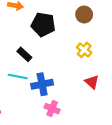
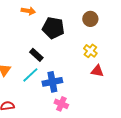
cyan line: (18, 76) -> (30, 75), turned -54
red triangle: (92, 82) -> (97, 71), moved, turned -32

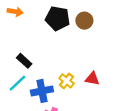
black pentagon: (53, 28) -> (58, 18), moved
yellow cross: (90, 51) -> (67, 81), moved

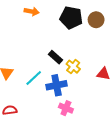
black rectangle: (24, 61) -> (56, 57), moved
yellow cross: (67, 81) -> (73, 67), moved

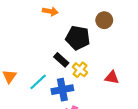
orange arrow: (32, 11) -> (50, 11), moved
black pentagon: (71, 18) -> (78, 38), moved

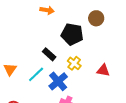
black rectangle: (61, 60) -> (49, 54), moved
blue cross: (62, 90) -> (58, 81), turned -30

